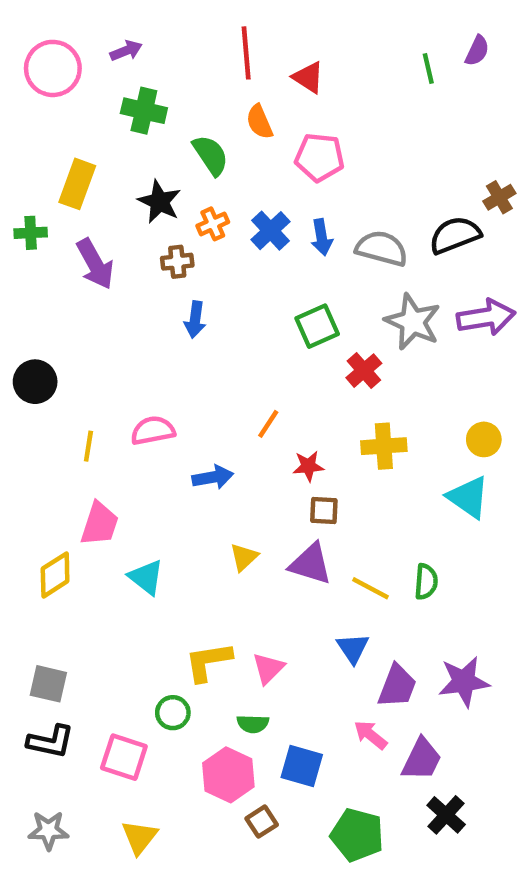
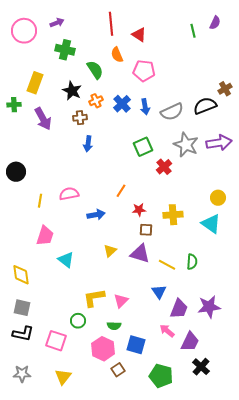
gray semicircle: (382, 248) -> (172, 112), turned 140
yellow cross: (384, 446) -> (173, 215), moved
yellow diamond: (55, 575) -> (21, 275), moved, turned -65

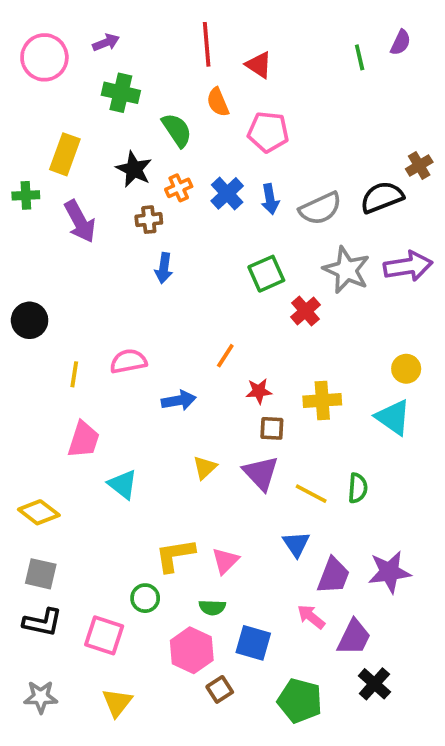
purple triangle: (140, 254) -> (261, 473), turned 30
yellow diamond: (21, 275) -> (39, 512), turned -45

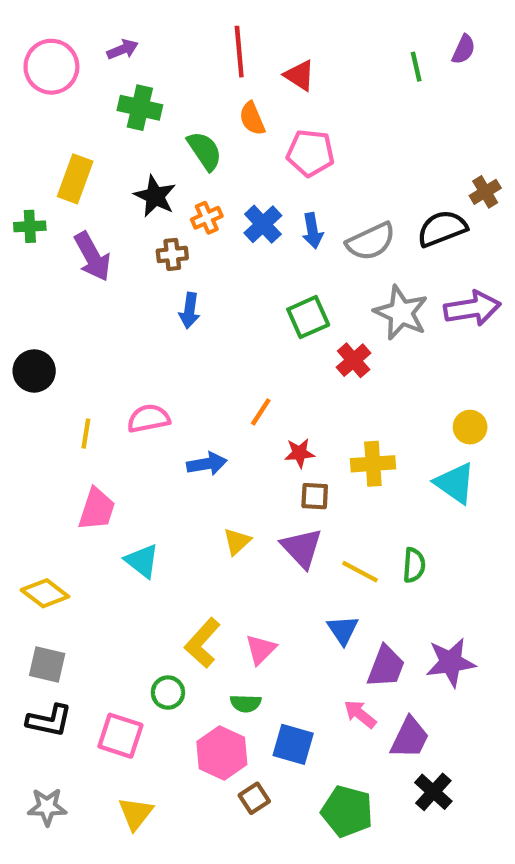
yellow L-shape: (175, 555) -> (202, 643), turned -39

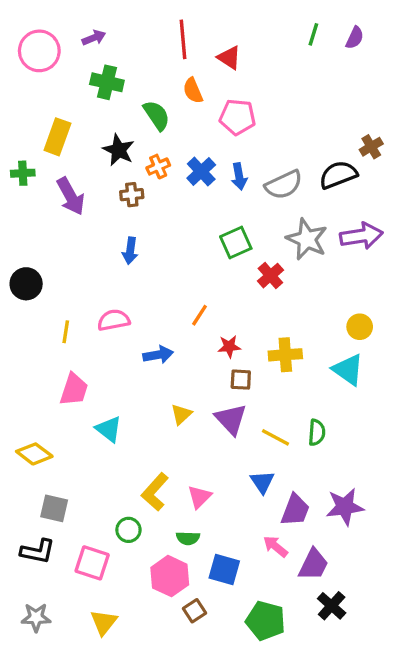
green line: (416, 67) -> (313, 34), moved, turned 30
blue arrow: (190, 311) -> (130, 251), moved
gray square: (47, 664) -> (54, 508), moved

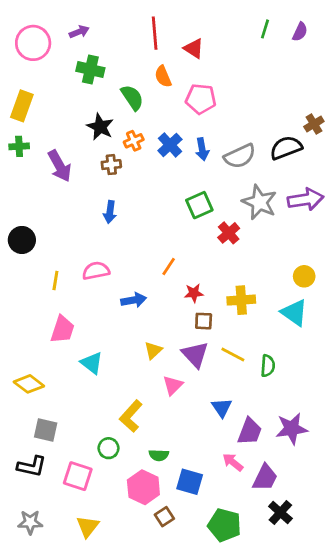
yellow rectangle: (57, 137) -> (22, 106), moved
yellow line: (275, 437) -> (233, 355), moved
pink triangle: (199, 497) -> (173, 385), moved

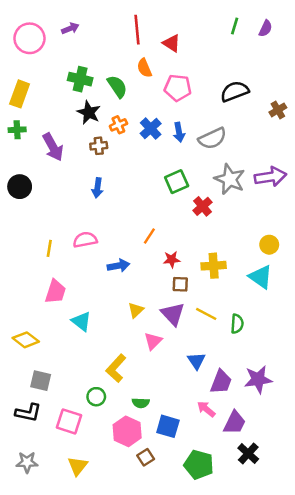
green cross: (90, 69) -> (80, 79), moved
black semicircle: (286, 148) -> (235, 91), moved
black circle: (22, 240) -> (20, 187), moved

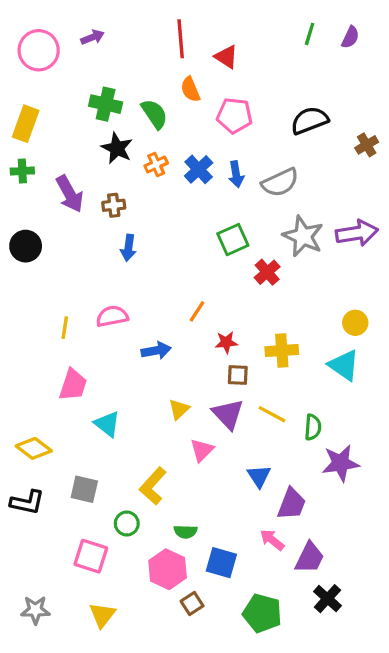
brown cross: (99, 146) -> (114, 205), moved
purple star: (258, 379) -> (341, 463), moved
gray square: (41, 381) -> (84, 489), moved
black L-shape: (28, 413) -> (27, 502), moved

